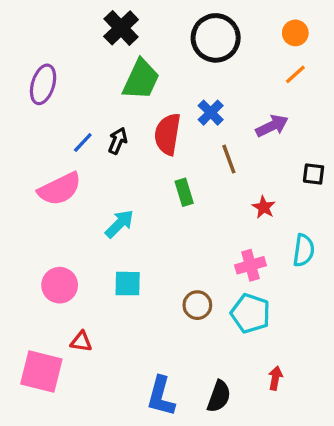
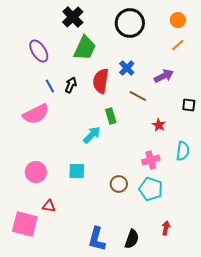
purple ellipse: (43, 84) -> (39, 51), moved, turned -50
blue line: (83, 142) -> (50, 86), turned -72
brown line: (229, 159) -> (138, 96), turned -42
cyan arrow: (119, 224) -> (92, 135), moved

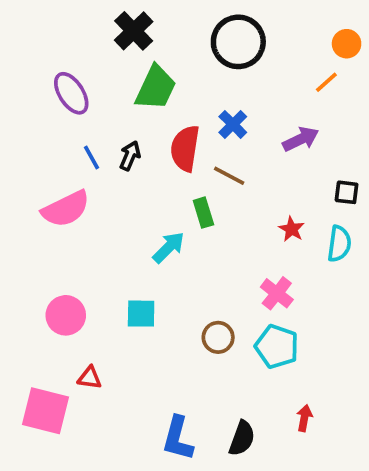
orange circle: (178, 20) -> (347, 44), moved
brown line: (138, 96) -> (229, 176), moved
cyan semicircle: (183, 151) -> (339, 244), moved
pink cross: (151, 160) -> (277, 293), turned -36

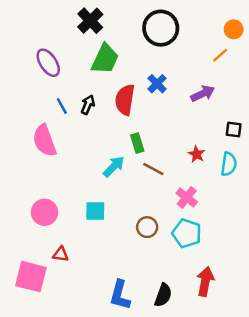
brown line: (229, 176) -> (153, 169), moved
pink semicircle: (66, 209) -> (45, 141), turned 96
red arrow: (304, 418) -> (205, 282), size x1.6

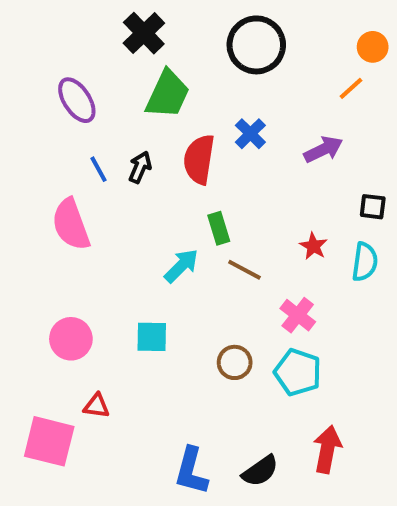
black semicircle: (163, 295) -> (260, 471), turned 35

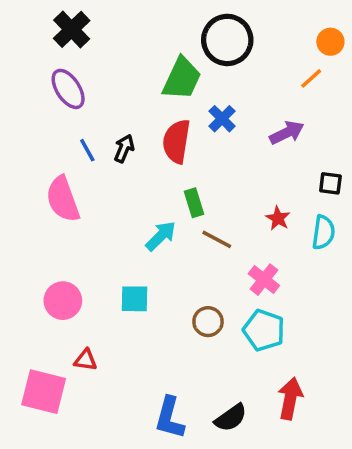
black cross: (144, 33) -> (72, 29), moved
green trapezoid: (168, 94) -> (182, 78), moved

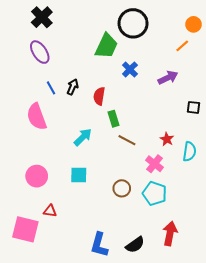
red semicircle: (177, 141) -> (99, 96), moved, size x0.7
red star: (278, 218) -> (167, 139), moved
cyan semicircle: (323, 232) -> (189, 151), moved
cyan arrow: (161, 236) -> (83, 137), moved

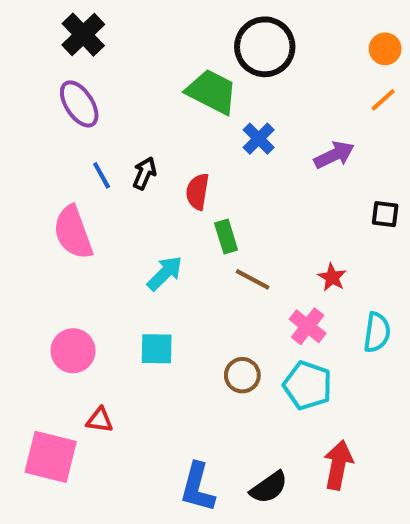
green trapezoid: (106, 46) -> (212, 92), turned -88
orange line: (182, 46) -> (383, 100), moved
cyan semicircle: (189, 151) -> (377, 332), moved

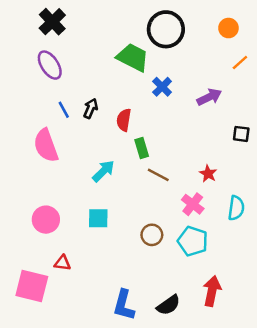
orange circle: (385, 49) -> (228, 28), moved

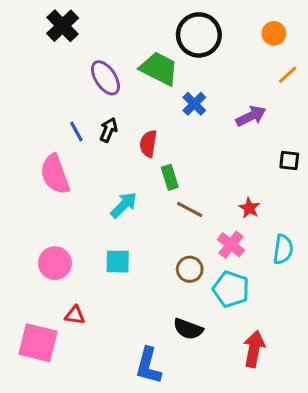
purple ellipse: (50, 65) -> (105, 78), moved
brown circle: (152, 235) -> (190, 269), moved
black semicircle: (168, 305) -> (188, 329), moved, turned 55

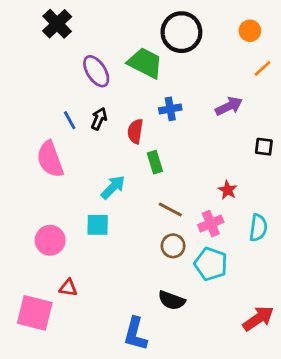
blue cross: (194, 104) -> (170, 109), moved, turned 35
brown line: (190, 210) -> (170, 210), moved
pink cross: (231, 245) -> (211, 224), turned 30
cyan square: (118, 262) -> (98, 225), moved
red arrow: (254, 349) -> (258, 319), moved, turned 44

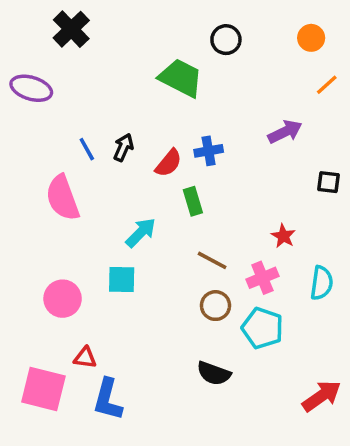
black circle: (181, 32) -> (226, 40), size x0.6
purple ellipse: (96, 71) -> (31, 88), moved, turned -40
blue cross: (170, 109) -> (209, 151), moved
red semicircle: (135, 131) -> (169, 163), turned -150
blue L-shape: (135, 334) -> (108, 399), moved

